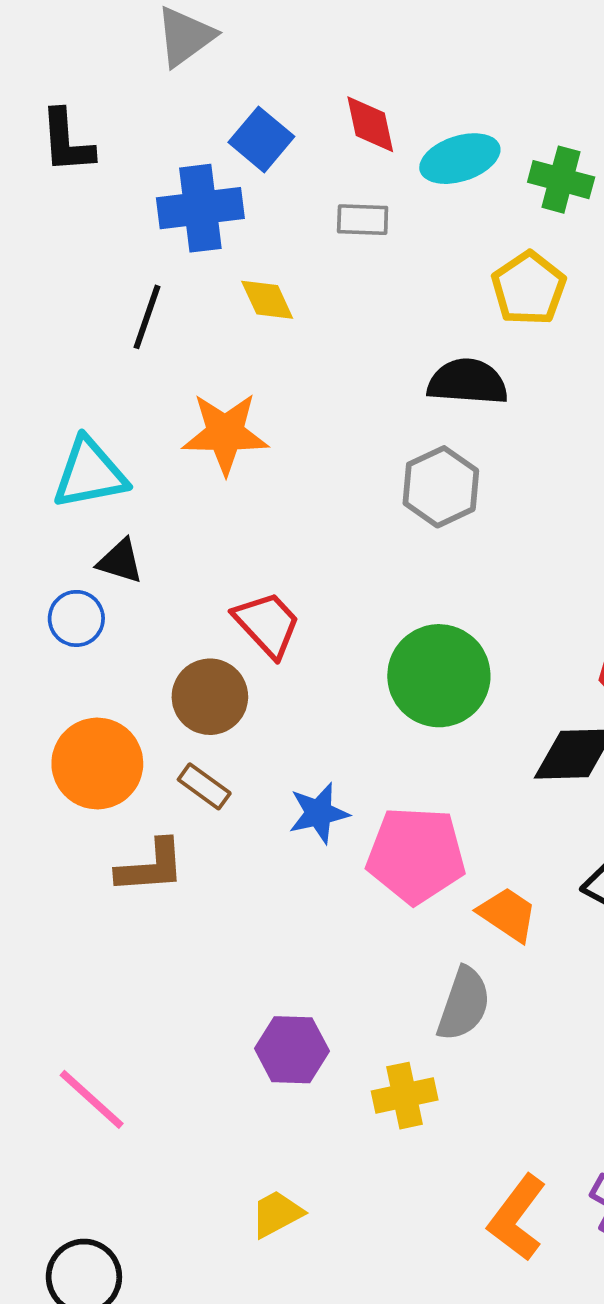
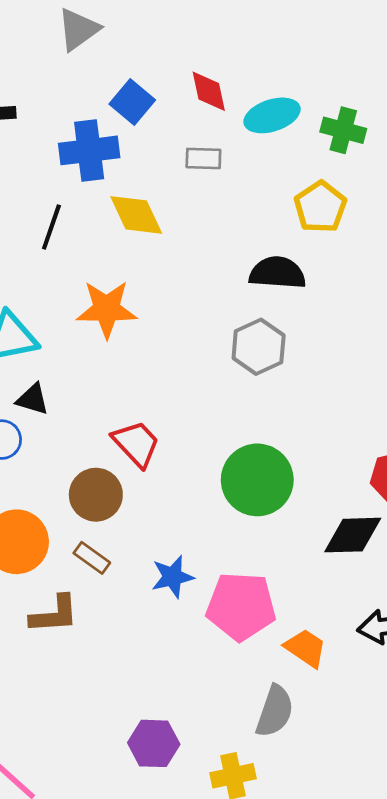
yellow diamond: (267, 300) -> (136, 215), size x1.4

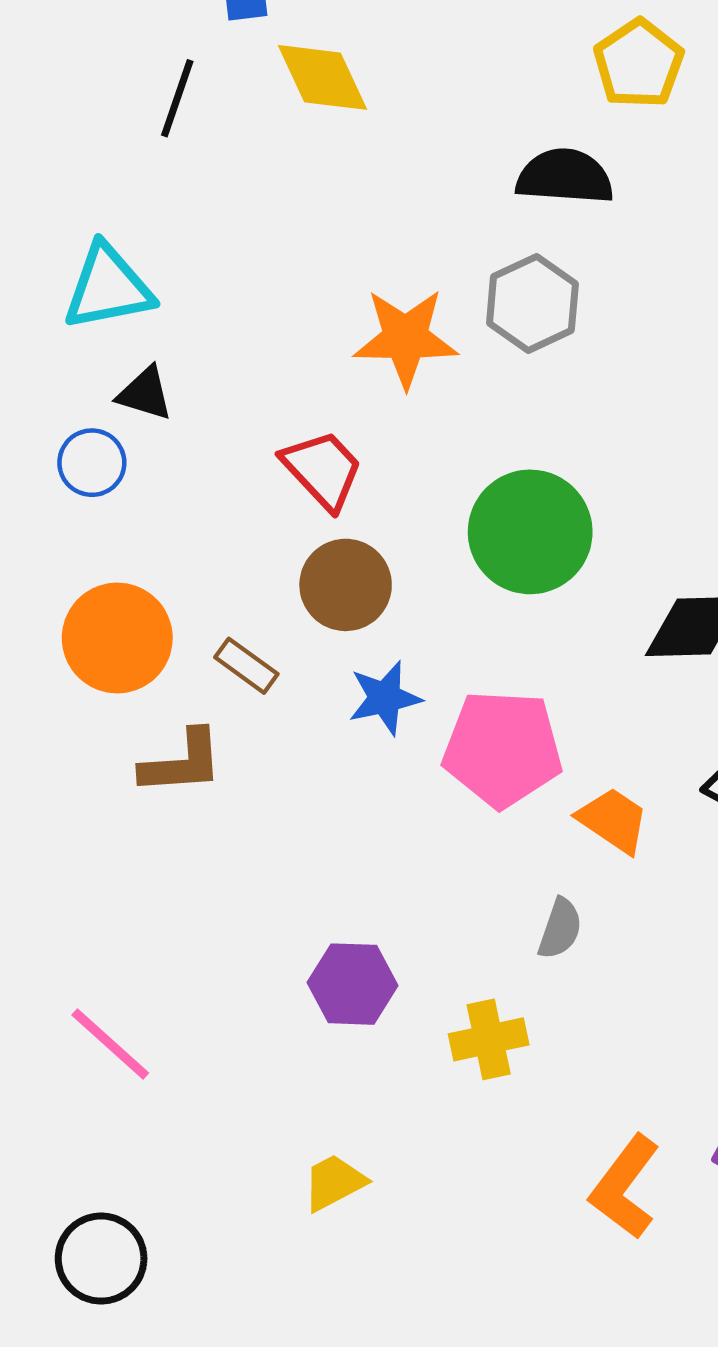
orange star: (107, 309) -> (406, 338), moved
brown circle: (96, 495) -> (346, 585), moved
gray semicircle: (275, 711) -> (560, 929), size x0.7

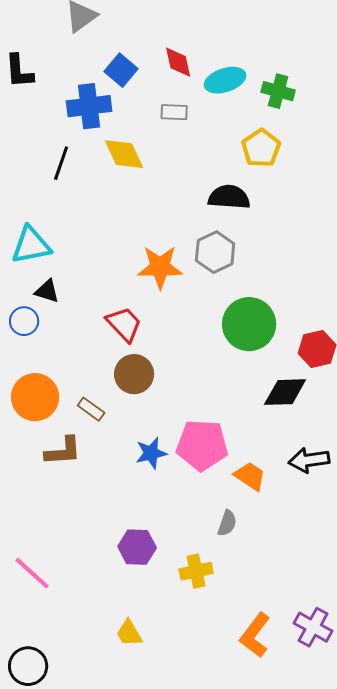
green circle: (530, 532) -> (249, 324), moved
blue star: (385, 698) -> (151, 453), moved
yellow trapezoid: (334, 1182) -> (129, 633), turned -92

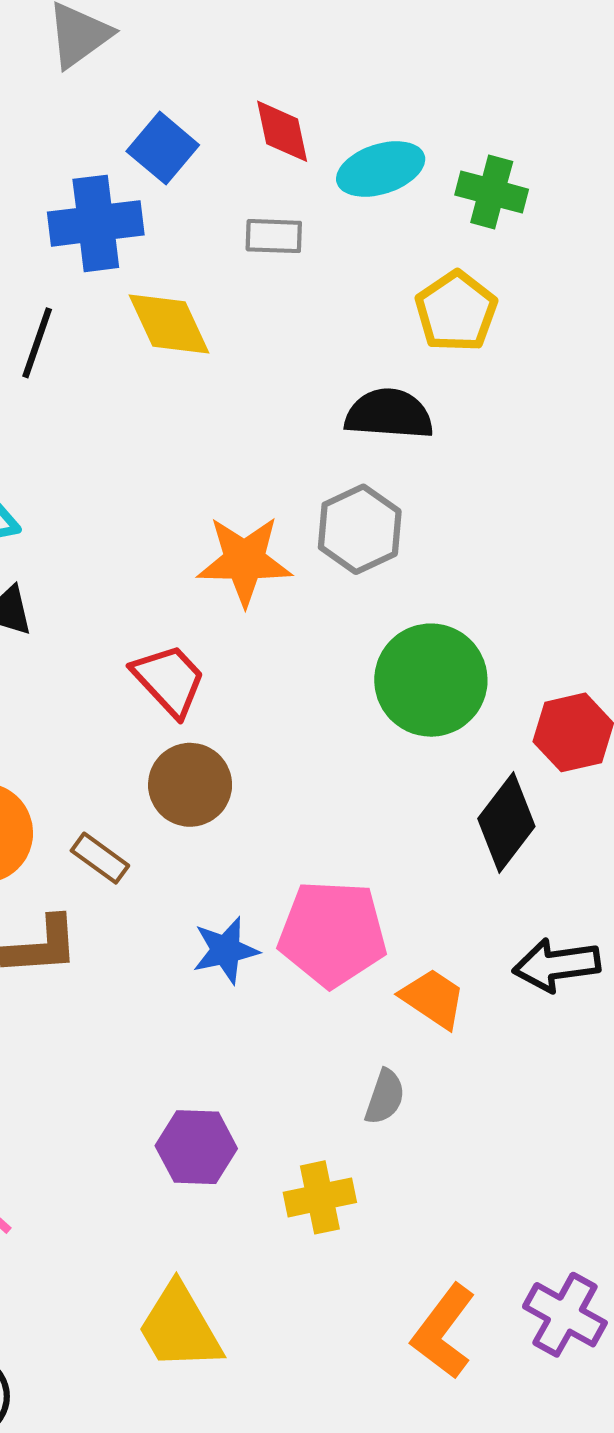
black diamond: (285, 392) -> (506, 822), turned -51
yellow trapezoid: (129, 633) -> (180, 1327), size x1.6

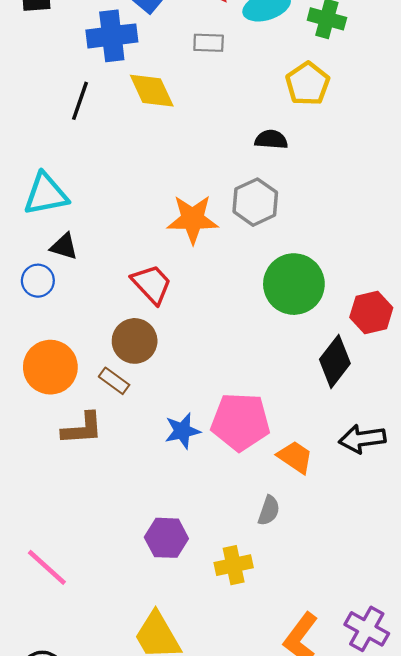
black semicircle: (389, 414) -> (271, 140), size x0.7
brown circle: (190, 785) -> (135, 341), moved

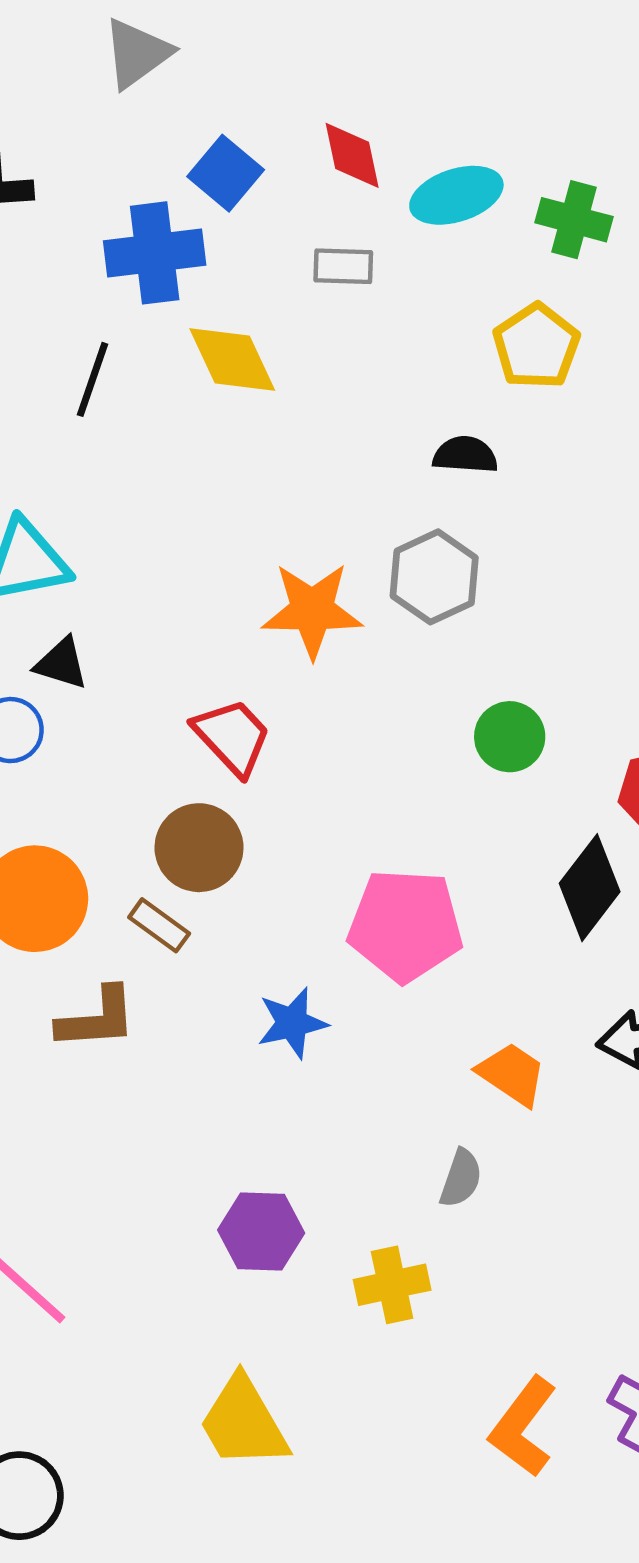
green circle: (294, 284) -> (510, 737), size x0.6
pink pentagon: (240, 422) -> (405, 925), moved

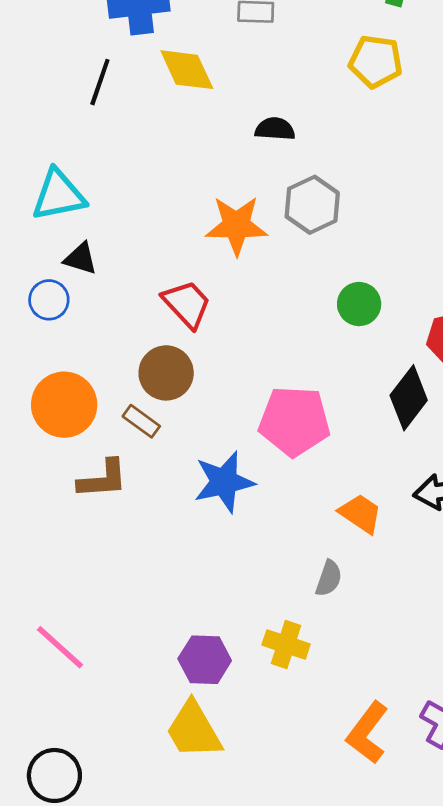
yellow pentagon: (536, 346) -> (376, 61), turned -30
black semicircle: (465, 455) -> (275, 129), moved
blue star: (292, 1023) -> (224, 482), size x1.4
purple hexagon: (261, 1232) -> (205, 660), moved
yellow cross: (392, 1285) -> (286, 645), turned 30

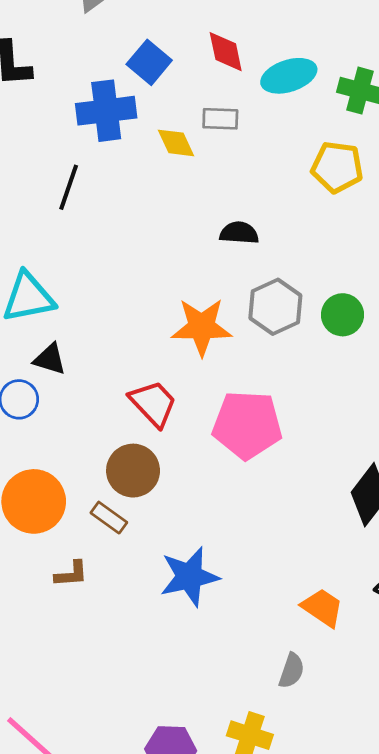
yellow diamond: (187, 70) -> (176, 143), moved, size x0.7
green circle: (359, 304) -> (343, 315), moved
pink pentagon: (294, 421) -> (247, 425), moved
brown L-shape: (103, 479) -> (71, 574), size x0.7

